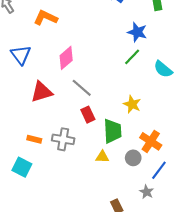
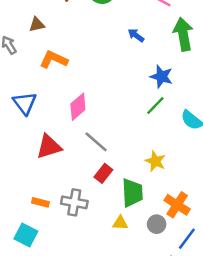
red rectangle: (88, 115) -> (103, 173), turned 63

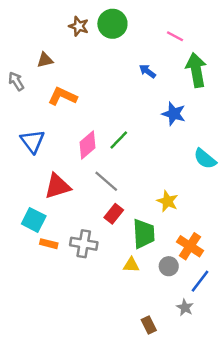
green line: (155, 106) -> (119, 140), moved
cyan square: (26, 235) -> (34, 220), moved

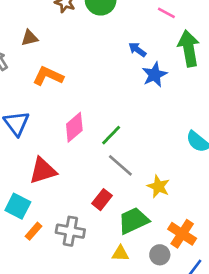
blue star: (174, 114) -> (155, 75), moved, turned 30
green line: (119, 140) -> (111, 135), moved
gray line: (106, 181) -> (120, 165), moved
green trapezoid: (144, 234) -> (133, 221), turned -112
orange rectangle: (49, 244) -> (34, 231), turned -63

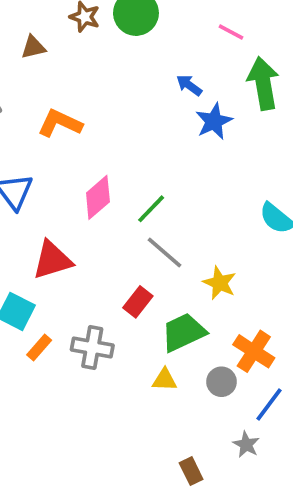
brown triangle: (30, 38) -> (33, 47), moved

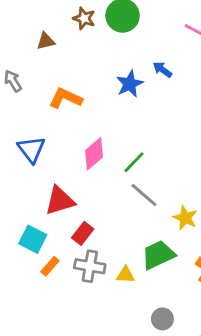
blue star: (214, 121) -> (130, 84), moved
red rectangle: (138, 302) -> (83, 233), moved
yellow triangle: (164, 380) -> (125, 275), moved
gray circle: (221, 382) -> (162, 319), moved

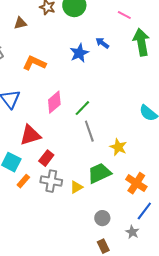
gray line: (144, 195) -> (89, 131), turned 30
yellow triangle: (125, 275) -> (76, 187), turned -32

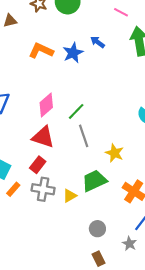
orange L-shape: (34, 63) -> (41, 51), moved
red triangle: (30, 135) -> (43, 137), moved, turned 35

